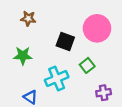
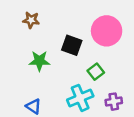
green star: (23, 56) -> (39, 61), moved
cyan cross: (57, 79) -> (80, 98), moved

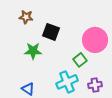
pink circle: (107, 31) -> (95, 40), moved
black square: (72, 45) -> (51, 32), moved

